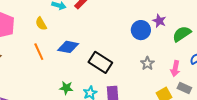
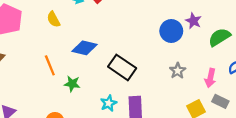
orange line: (39, 52) -> (50, 65), moved
green star: (66, 88) -> (72, 84), moved

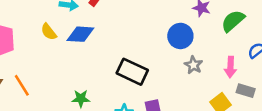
blue circle: (171, 31) -> (180, 36), moved
blue diamond: (84, 48) -> (80, 34), moved
orange line: (50, 65) -> (22, 85), moved

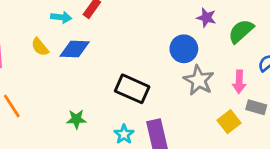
gray star: (193, 65) -> (199, 80), size x1.5

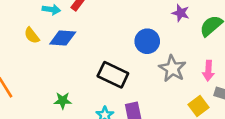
blue circle: (184, 49) -> (147, 41), moved

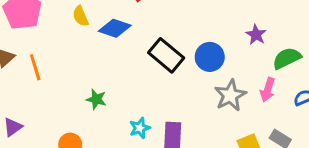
pink arrow: (208, 71) -> (268, 90), moved
black rectangle: (113, 75) -> (166, 55), moved

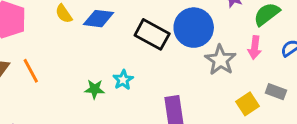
blue circle: (210, 57) -> (194, 28), size x1.4
cyan star: (140, 128) -> (123, 80), moved

